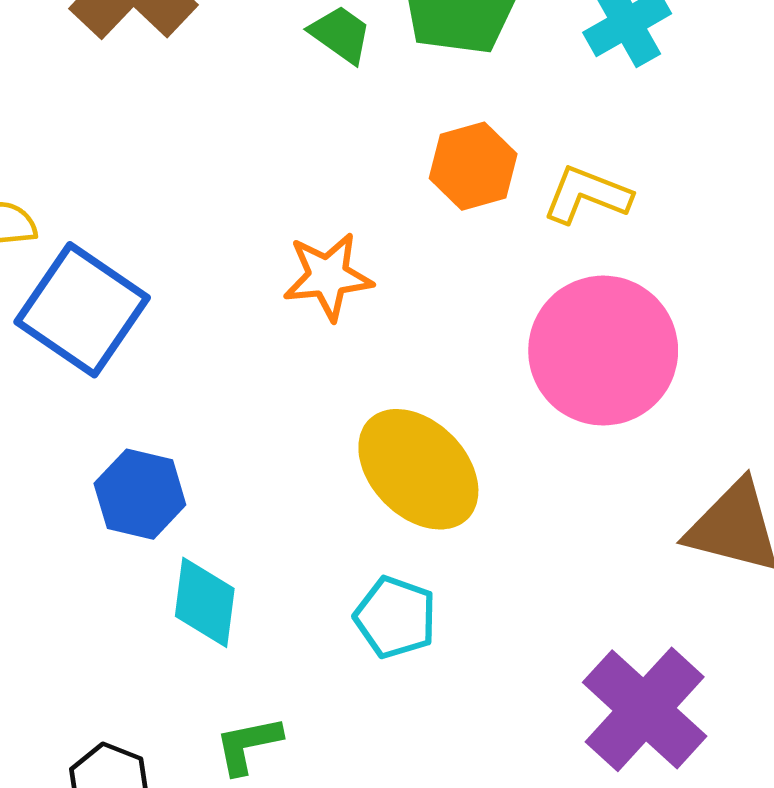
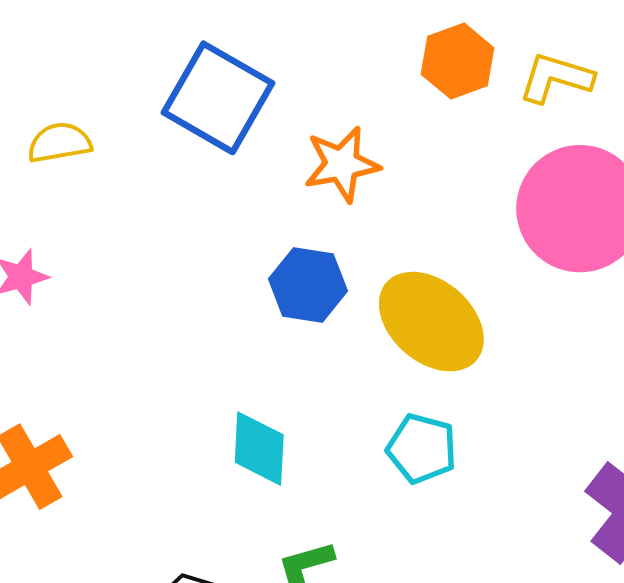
blue square: (82, 310) -> (218, 98), moved
blue hexagon: (140, 494) -> (308, 285), moved

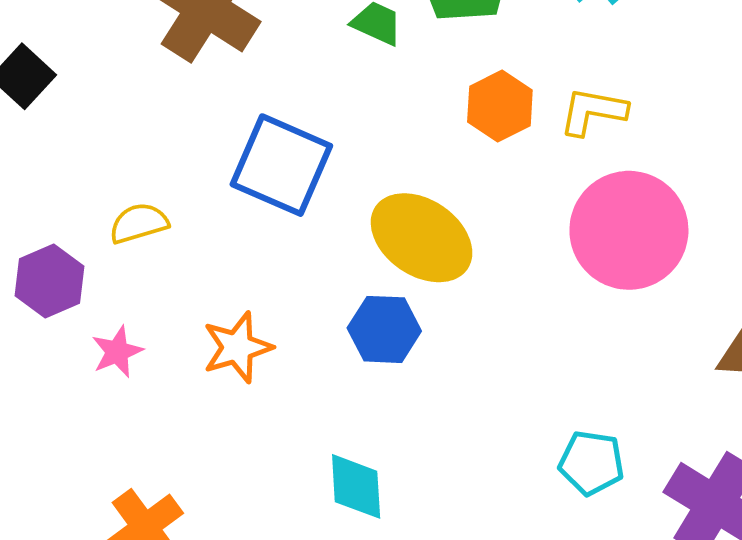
orange star: (342, 164) -> (237, 347), moved
yellow ellipse: (431, 322) -> (422, 238), moved
cyan pentagon: (422, 449) -> (591, 463), moved

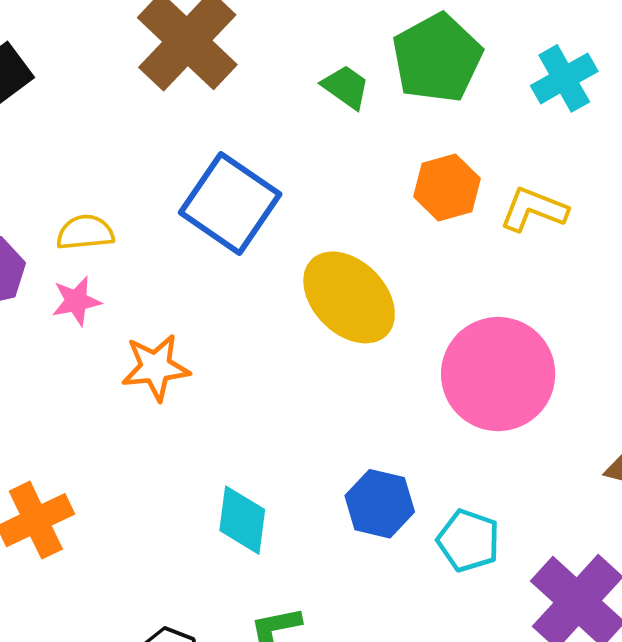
pink circle: (629, 230) -> (498, 374), moved
blue hexagon: (384, 329) -> (380, 504), moved
pink star: (117, 352) -> (76, 301), moved

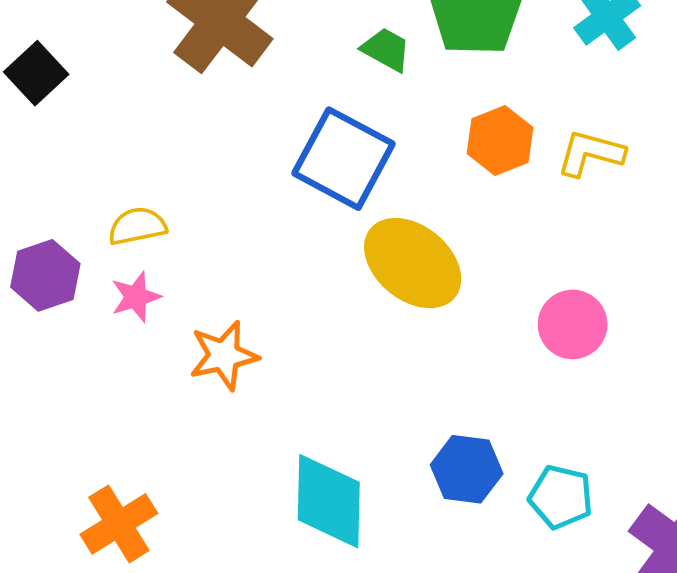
blue square: (230, 203) -> (344, 159), moved
pink circle: (498, 374) -> (573, 324), size x0.6
cyan diamond: (242, 520) -> (329, 501), size x1.4

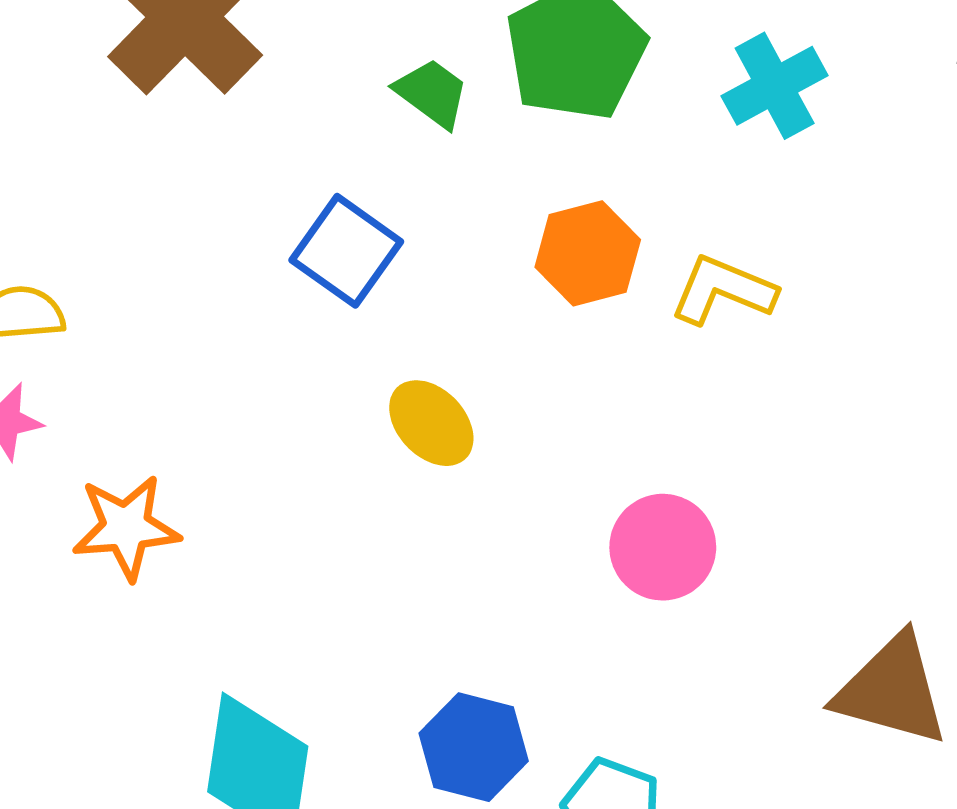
blue square: (344, 159) -> (346, 251), size x0.7
yellow ellipse: (413, 263) -> (431, 423), size x0.6

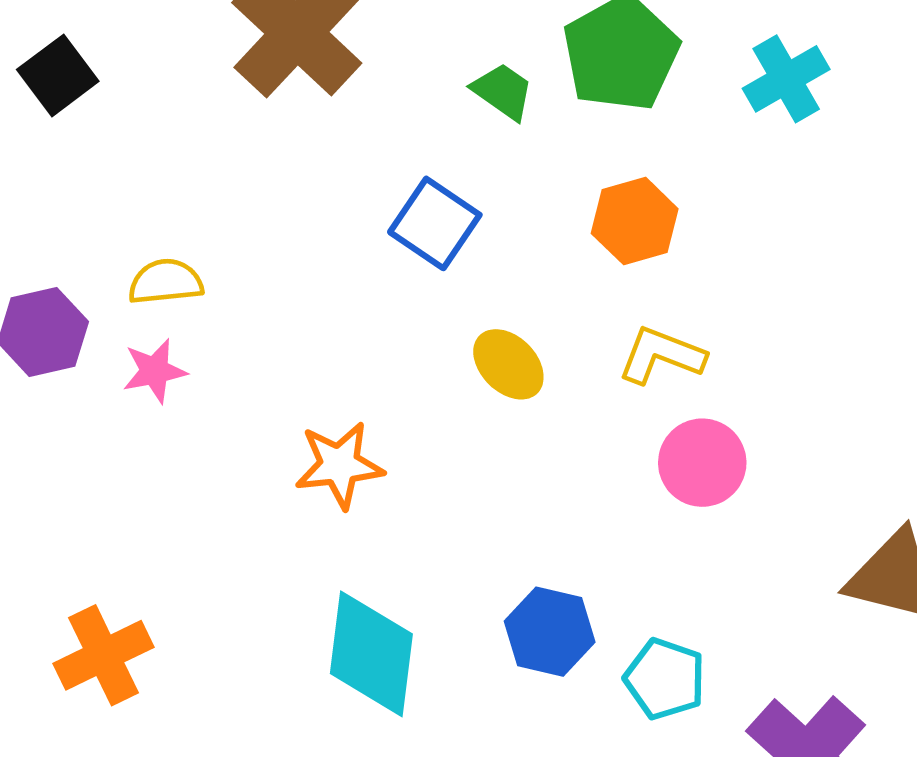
yellow L-shape: (723, 290) -> (661, 355), moved
orange star: (126, 527) -> (339, 465), moved

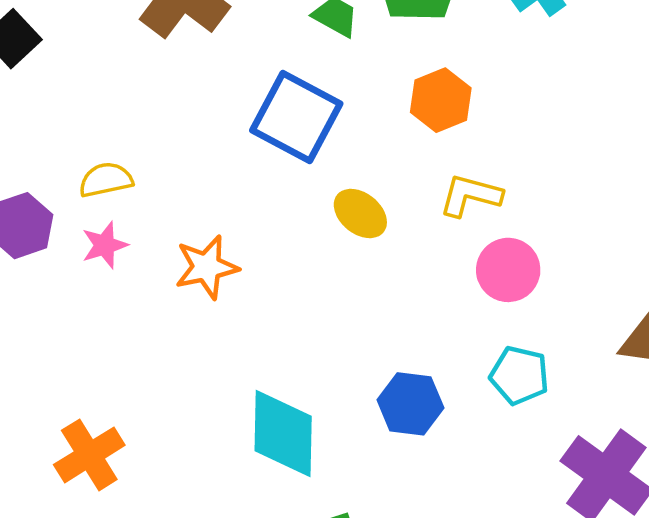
blue square: (435, 223) -> (296, 117), size x1.4
orange star: (339, 465) -> (207, 267), moved
cyan pentagon: (665, 679) -> (519, 375), moved

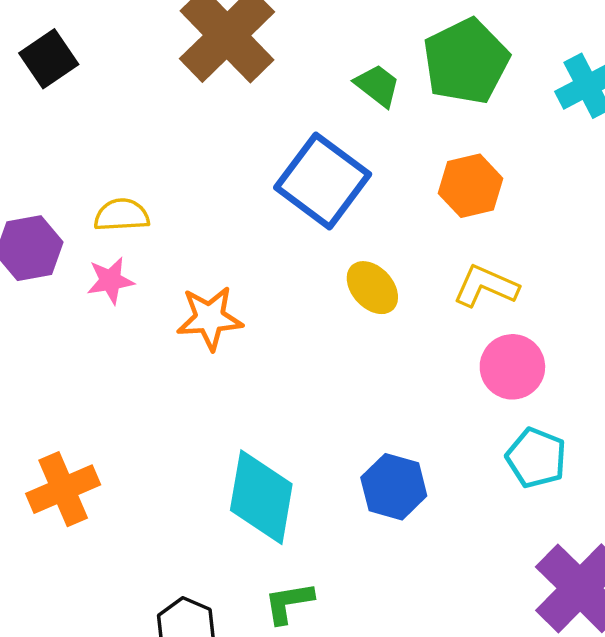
cyan pentagon: (519, 375) -> (536, 458), moved

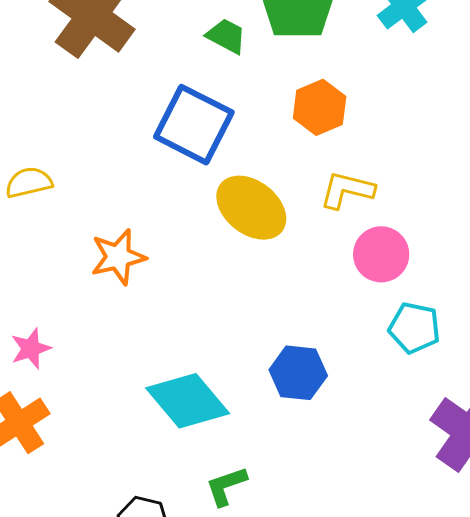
pink star: (110, 281) -> (31, 348), moved
yellow ellipse: (372, 288) -> (251, 208), size x1.5
cyan diamond: (261, 497) -> (188, 401), turned -40

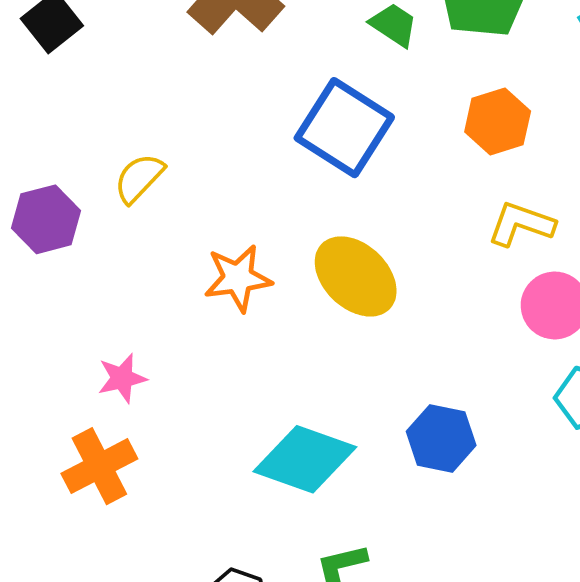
yellow semicircle: (29, 182) -> (139, 178), turned -39
yellow ellipse: (251, 208) -> (356, 276), moved
cyan diamond: (188, 401) -> (305, 459), turned -36

